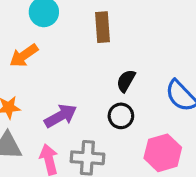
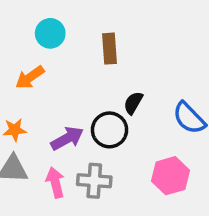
black circle: (121, 116) -> (110, 130), moved, size x1.4

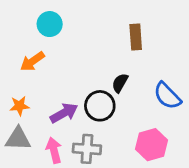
brown rectangle: (110, 49) -> (136, 37), moved

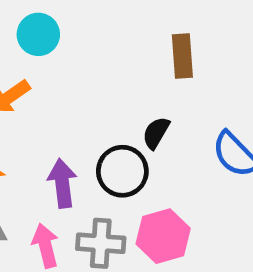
purple arrow: (64, 113) -> (62, 183), turned -68
pink hexagon: (151, 145) -> (163, 236), moved

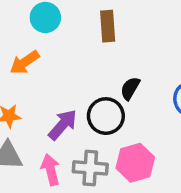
brown rectangle: (182, 56) -> (108, 26), moved
purple arrow: (62, 183) -> (63, 125), turned 48

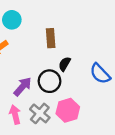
brown rectangle: (108, 26) -> (51, 38), moved
gray cross: (90, 168) -> (40, 113), turned 36

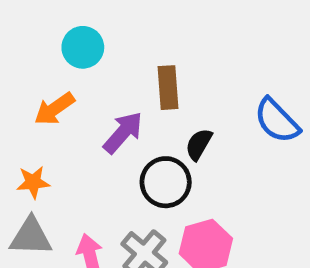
blue semicircle: (100, 74) -> (277, 121), moved
purple arrow: (23, 87) -> (123, 132), moved

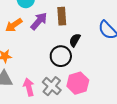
purple arrow: (123, 132) -> (39, 21), moved

